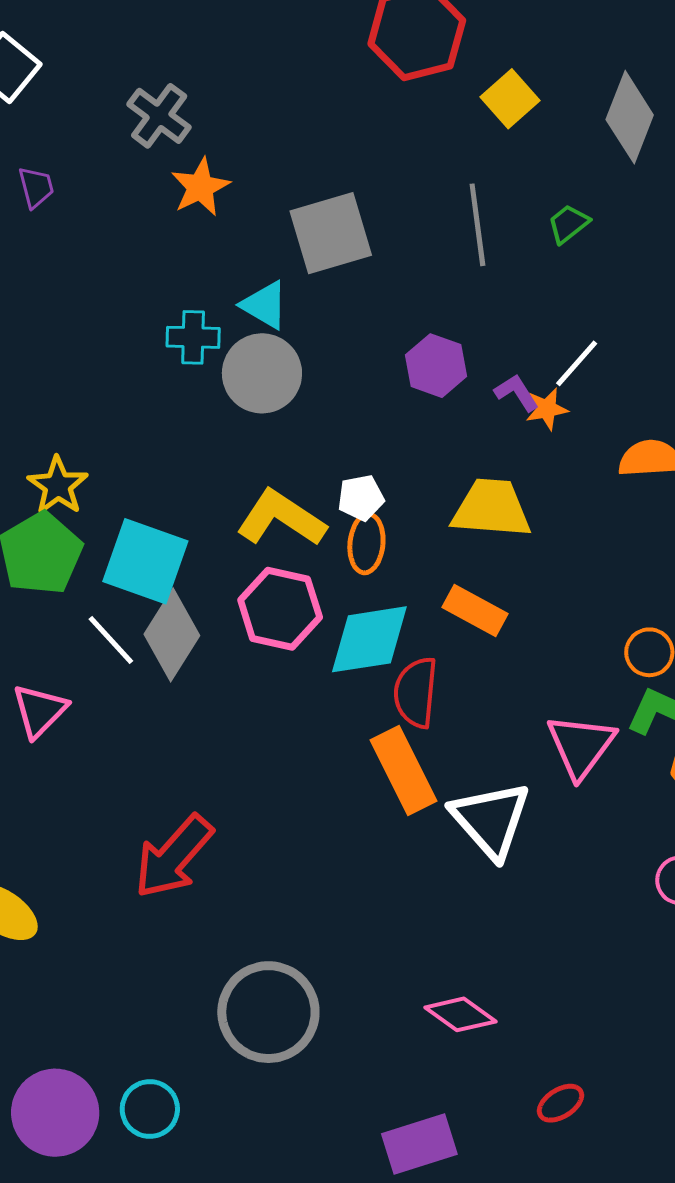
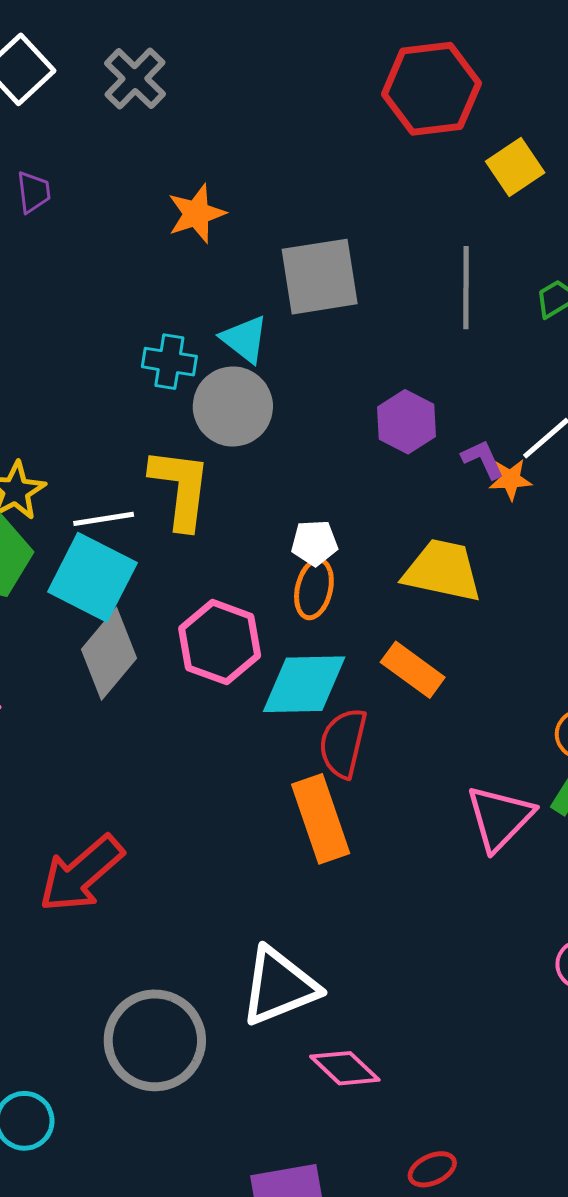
gray cross: (159, 116) -> (135, 79), moved
yellow L-shape: (281, 518) -> (181, 488), moved, turned 56
white line: (111, 640) -> (104, 519), moved, turned -64
white triangle: (491, 820) -> (279, 986), moved, turned 42

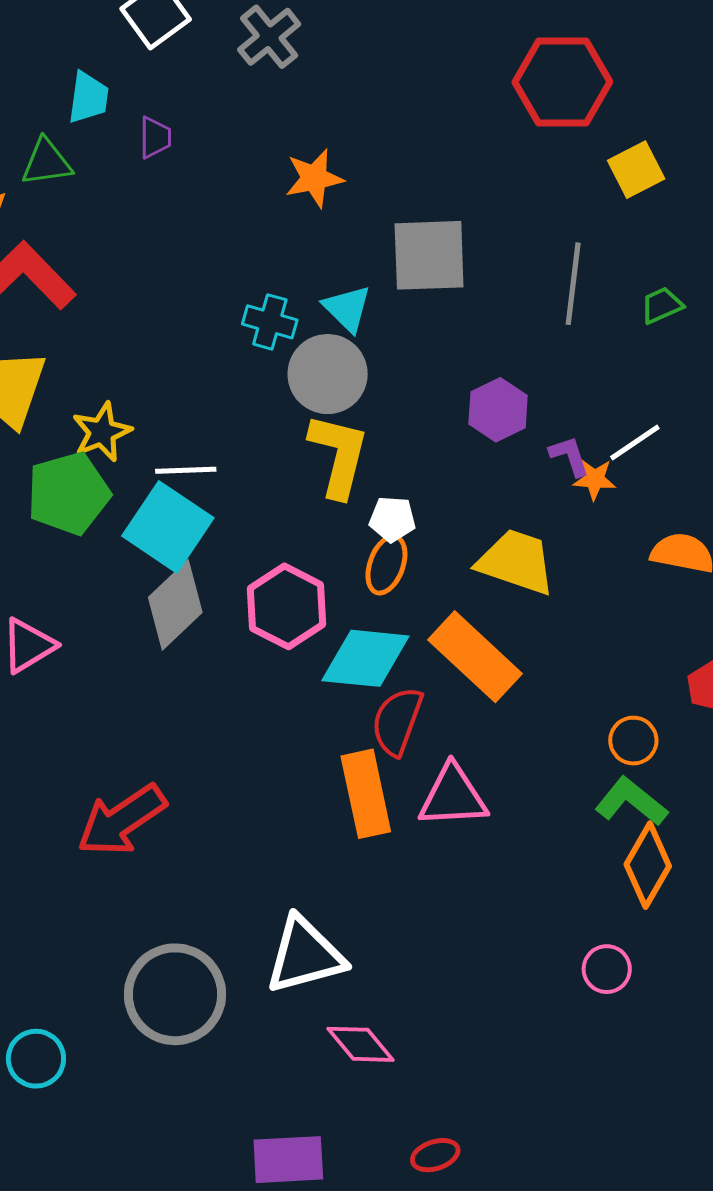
yellow L-shape: (181, 488) -> (339, 455), moved
orange rectangle: (413, 670) -> (475, 657), size x1.5
pink triangle: (500, 818) -> (453, 796), moved, turned 36

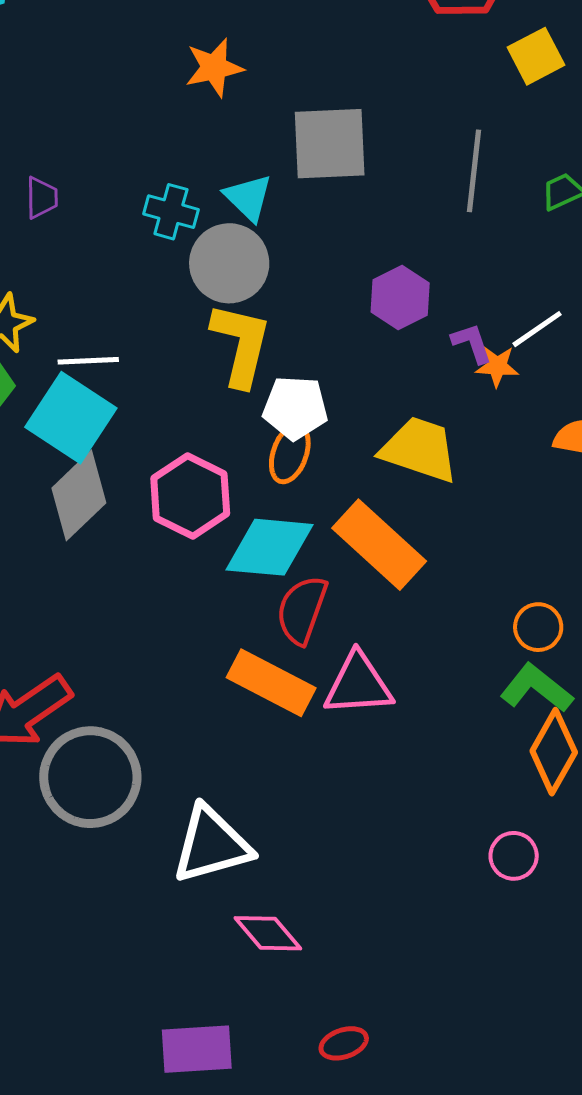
purple trapezoid: (155, 137) -> (42, 198), moved
white pentagon: (392, 519) -> (295, 408), size x1.4
orange rectangle: (366, 794) -> (271, 683), turned -50
gray circle: (175, 994) -> (90, 777), moved

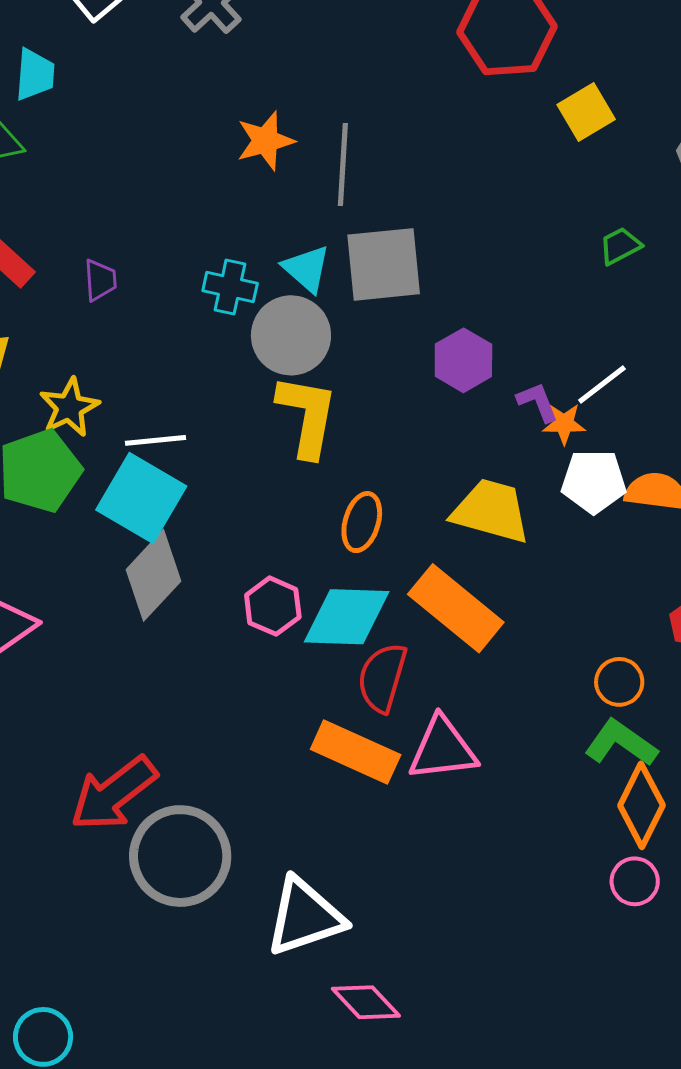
gray square: (330, 144) -> (384, 264), moved
gray line: (474, 171) -> (343, 165), moved
white pentagon: (295, 408) -> (594, 481), moved
pink hexagon: (190, 496) -> (273, 606), moved, size x0.7
pink circle: (514, 856) -> (635, 881), moved

